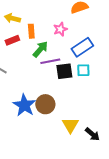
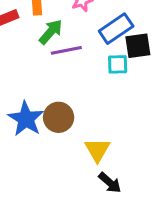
black square: (64, 71) -> (138, 46), moved
black arrow: (92, 134) -> (110, 183), moved

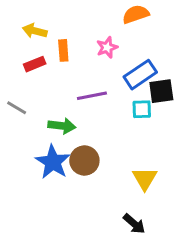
green arrow: (51, 32) -> (62, 126), moved, turned 56
yellow triangle: (97, 150) -> (145, 179), moved

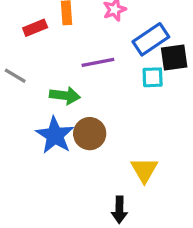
yellow triangle: (145, 179) -> (144, 170), moved
black arrow: (134, 224) -> (119, 210), moved, turned 50

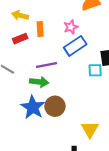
blue rectangle: (151, 39) -> (75, 46), moved
purple line: (98, 62) -> (47, 65), moved

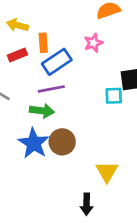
pink star: (71, 27) -> (93, 43), moved
blue rectangle: (75, 46) -> (57, 62), moved

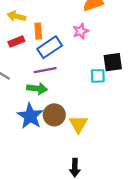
yellow triangle: (107, 172) -> (78, 124), moved

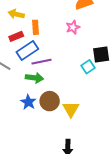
blue rectangle: (50, 47) -> (27, 51), moved
cyan square: (98, 76) -> (88, 67), turned -32
blue star: (30, 116) -> (28, 102), size x0.7

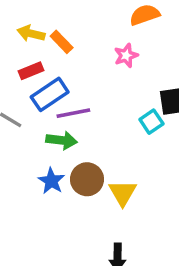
orange rectangle: (35, 27) -> (62, 42), moved, turned -40

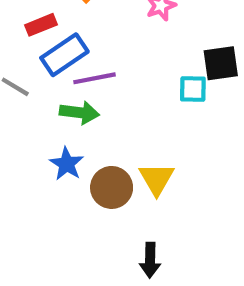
cyan square: (151, 122) -> (193, 89), turned 35
brown circle: (87, 179) -> (112, 187), moved

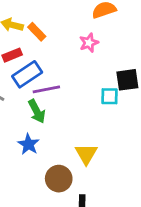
green arrow: (79, 113) -> (37, 111), turned 55
brown circle: (112, 187) -> (59, 179), moved

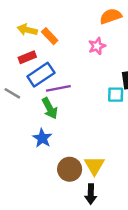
yellow triangle: (86, 154) -> (94, 165), moved

